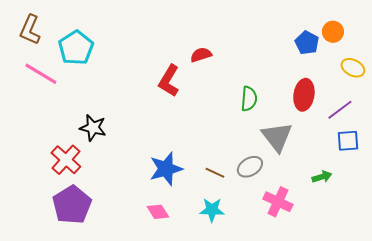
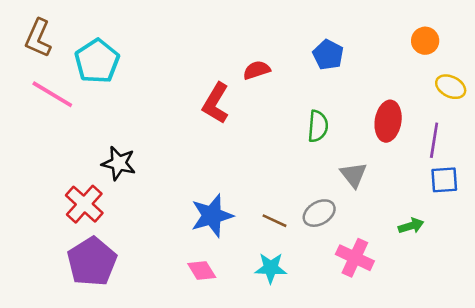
blue pentagon: (307, 43) -> (328, 55), moved
purple line: (340, 110) -> (434, 140), turned -44
gray triangle: (277, 137) -> (354, 175), size x0.7

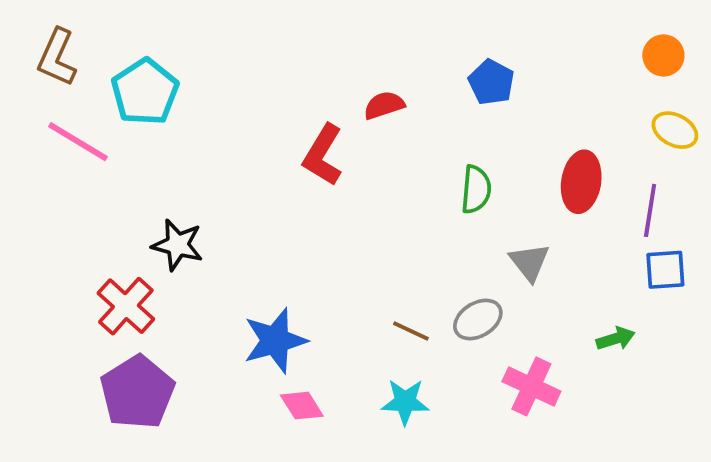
orange circle: (425, 41) -> (663, 55), moved
blue star: (212, 216) -> (275, 341), moved

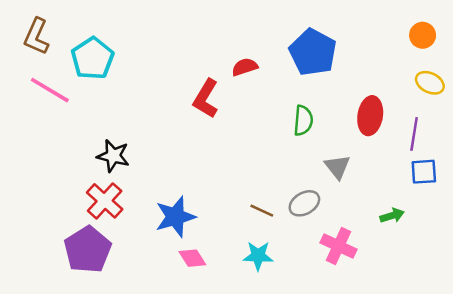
blue pentagon: (491, 82) -> (313, 52), size x1.6
red cross: (126, 306) -> (105, 201), moved

